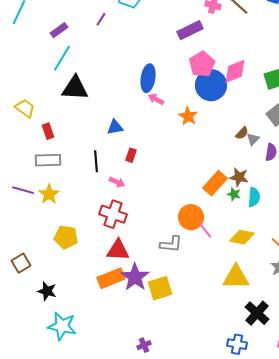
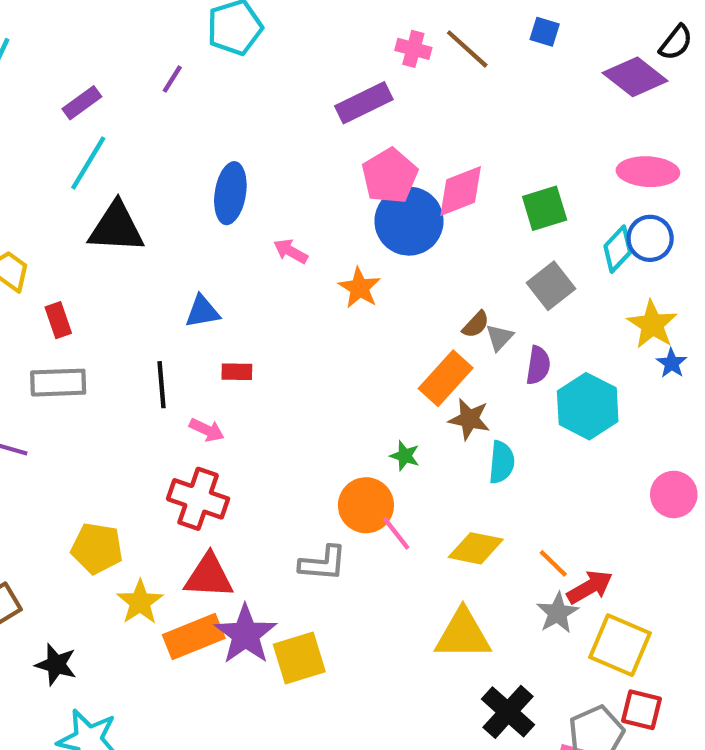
blue ellipse: (148, 78) -> (230, 193), moved
red rectangle: (131, 155) -> (237, 372), turned 72
orange rectangle: (215, 183) -> (446, 378), moved
yellow star: (49, 194) -> (140, 602), moved
green star: (234, 194) -> (405, 456), moved

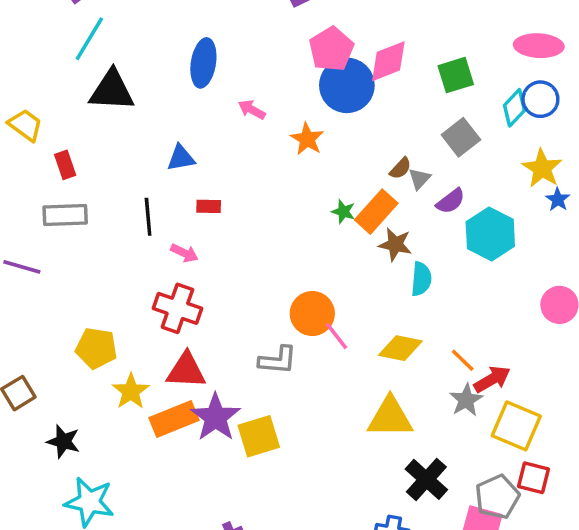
purple semicircle: (538, 365) -> (451, 201), turned 44
green star: (405, 456) -> (343, 212), moved

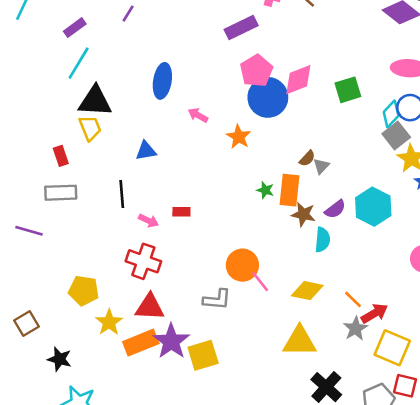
yellow trapezoid: (25, 125) -> (90, 128), moved, turned 32
gray square: (461, 137) -> (396, 136), moved
purple semicircle: (451, 201) -> (335, 209), moved
red rectangle: (209, 206) -> (181, 212), moved
orange rectangle: (376, 212) -> (289, 190), turned -36

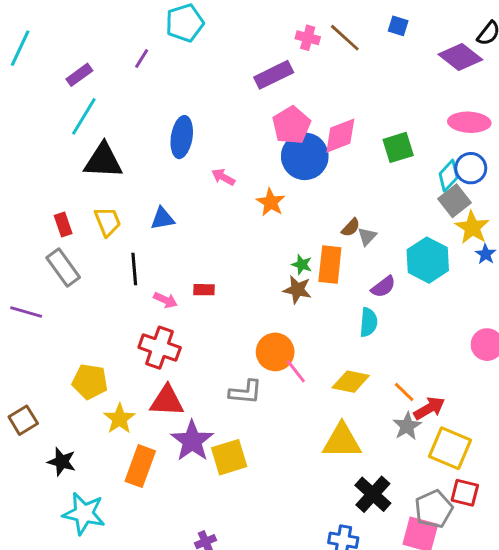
yellow trapezoid: (90, 128) -> (108, 222), moved
gray rectangle: (61, 193) -> (63, 267), turned 56
cyan hexagon: (373, 207) -> (428, 260), moved
brown star: (303, 214) -> (297, 290), moved
orange rectangle: (141, 343) -> (140, 466), moved, turned -48

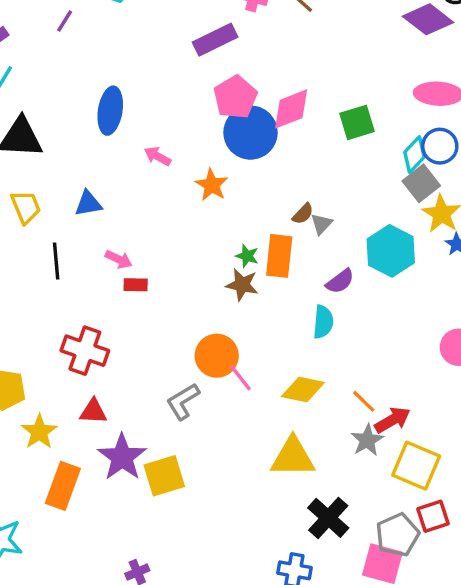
pink arrow: (165, 300) -> (119, 259), moved
gray L-shape: (245, 392) -> (183, 401), turned 144
red triangle: (167, 401) -> (93, 411), size x0.7
red square: (465, 493) -> (433, 516), turned -32

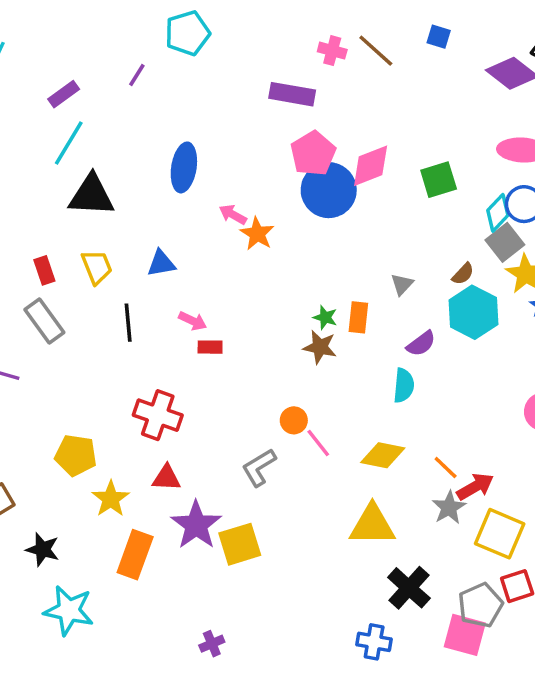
purple rectangle: (215, 40) -> (292, 94), turned 36
orange star: (212, 185) -> (257, 234), moved
brown semicircle: (303, 214) -> (463, 274), moved
orange rectangle: (279, 256) -> (358, 317), size x0.7
orange circle: (217, 356) -> (294, 420), size x0.6

